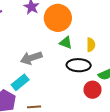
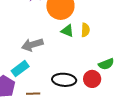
yellow semicircle: (91, 45) -> (85, 30), moved
black ellipse: (79, 65) -> (64, 80), moved

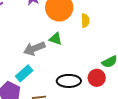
yellow semicircle: (85, 30) -> (85, 21), moved
green triangle: (67, 31) -> (56, 39), moved

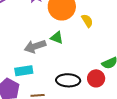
yellow semicircle: (85, 21) -> (87, 21), turned -32
cyan rectangle: (24, 73) -> (24, 71), turned 30

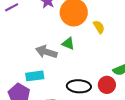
gray arrow: (35, 46) -> (46, 52), turned 35

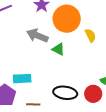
gray arrow: (46, 52) -> (37, 36), moved

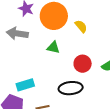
gray arrow: (37, 36) -> (17, 34), moved
red circle: (93, 94) -> (83, 64), moved

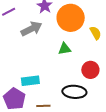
gray arrow: (17, 34) -> (32, 29), turned 135
green triangle: (53, 47) -> (64, 49), turned -32

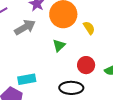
green triangle: (64, 49) -> (59, 45), turned -32

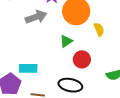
red circle: (86, 65) -> (82, 59), moved

